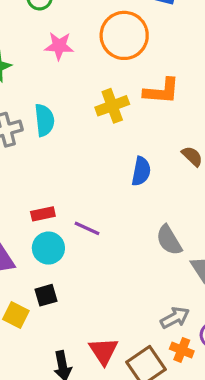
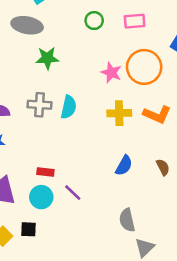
pink star: (59, 46) -> (111, 72), moved

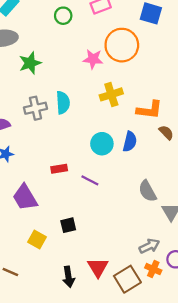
orange L-shape: (157, 115) -> (150, 110), moved
cyan circle: (41, 197) -> (102, 144), moved
black square: (28, 229) -> (68, 225), moved

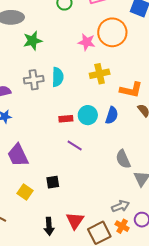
red rectangle: (59, 169) -> (66, 119), moved

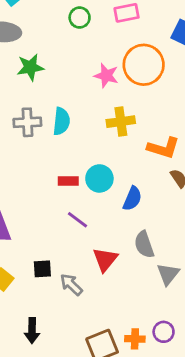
blue semicircle: (112, 115) -> (132, 199), moved
gray arrow: (120, 206) -> (71, 285), moved, turned -120
red triangle: (75, 221) -> (105, 259), moved
orange cross: (122, 226) -> (135, 339), turned -32

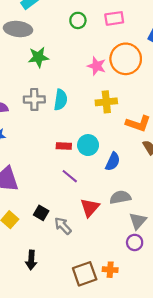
gray semicircle: (144, 245) -> (120, 197), turned 96
black square: (42, 269) -> (41, 213), turned 32
purple circle: (164, 332) -> (135, 242), moved

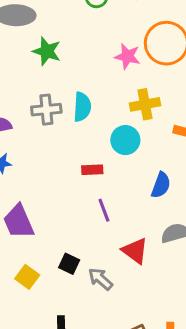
green star: (38, 57) -> (47, 51), turned 30
cyan circle: (88, 145) -> (125, 140), moved
purple line: (70, 176) -> (104, 210), turned 35
red triangle: (90, 208) -> (135, 251), turned -30

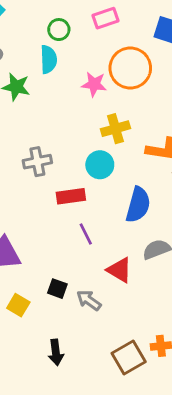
cyan semicircle: (82, 107) -> (48, 59), moved
gray cross: (46, 110) -> (37, 162), moved
red rectangle: (92, 170) -> (71, 196), size x1.4
blue semicircle: (161, 185) -> (138, 205), size x1.4

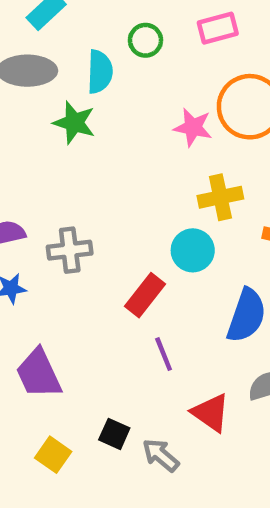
cyan semicircle: (48, 59) -> (100, 72), moved
gray cross: (37, 162) -> (70, 250), moved
red rectangle: (71, 196) -> (145, 295), turned -48

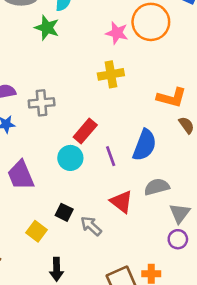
yellow cross: (220, 197) -> (111, 74), moved
cyan circle: (193, 250) -> (70, 158), moved
purple line: (164, 354) -> (111, 156), moved
yellow square: (53, 455) -> (37, 231), moved

